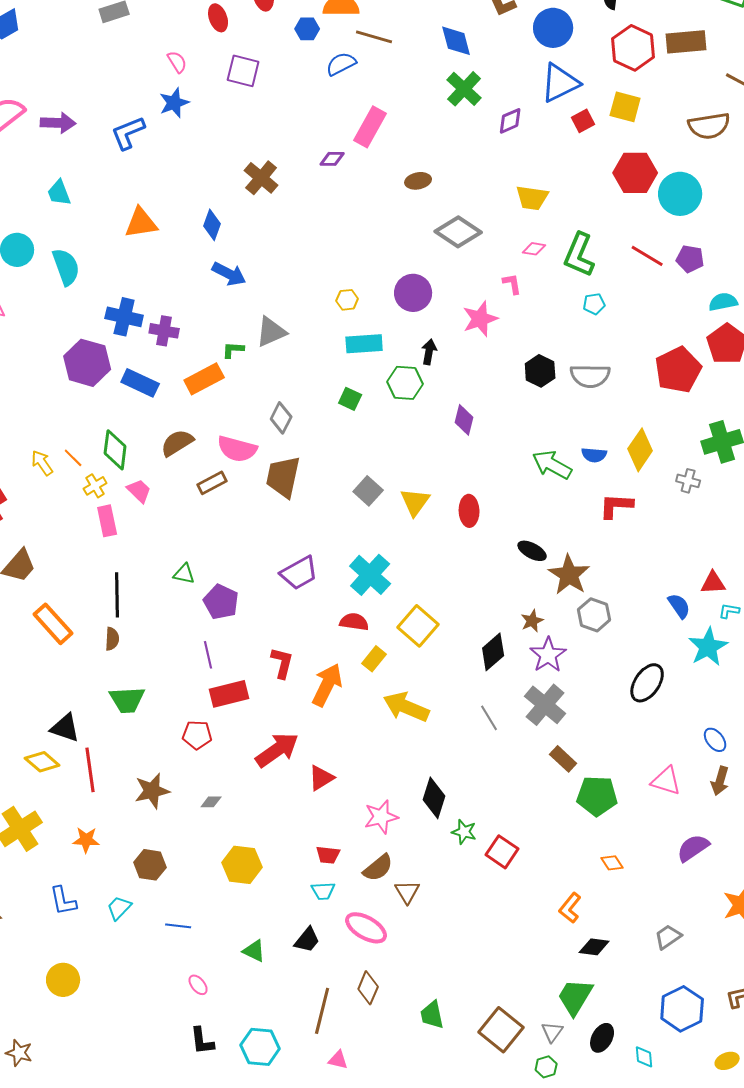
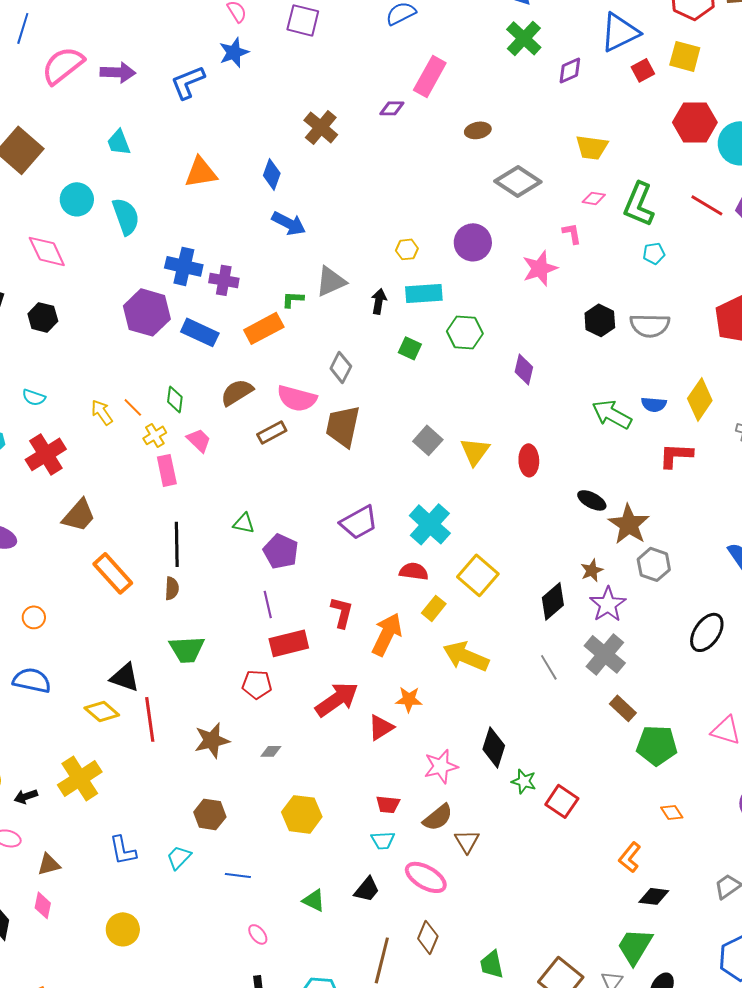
black arrow: (429, 352) -> (379, 301), moved
green diamond: (115, 450) -> (175, 399), size x0.7
orange star: (86, 840) -> (409, 699), moved

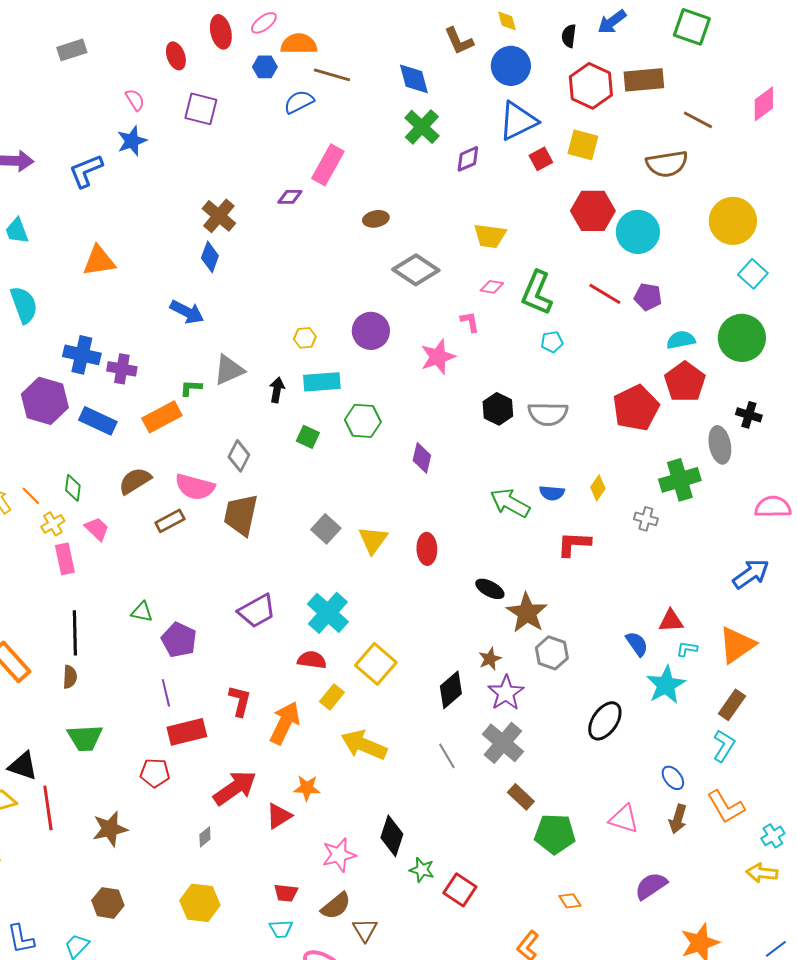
blue diamond: (272, 174) -> (210, 257), moved
yellow diamond: (700, 399) -> (598, 488), size x0.6
gray diamond: (271, 751) -> (205, 837), moved, turned -40

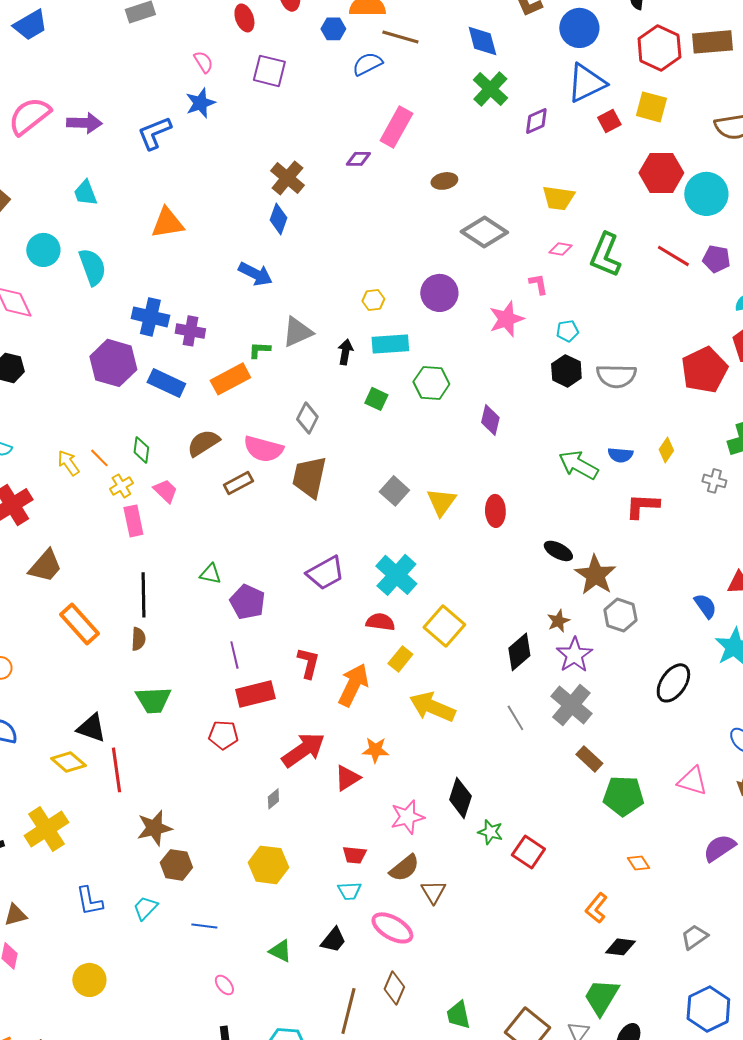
cyan pentagon: (552, 342) -> (567, 331), moved
brown star: (110, 829) -> (154, 828), moved

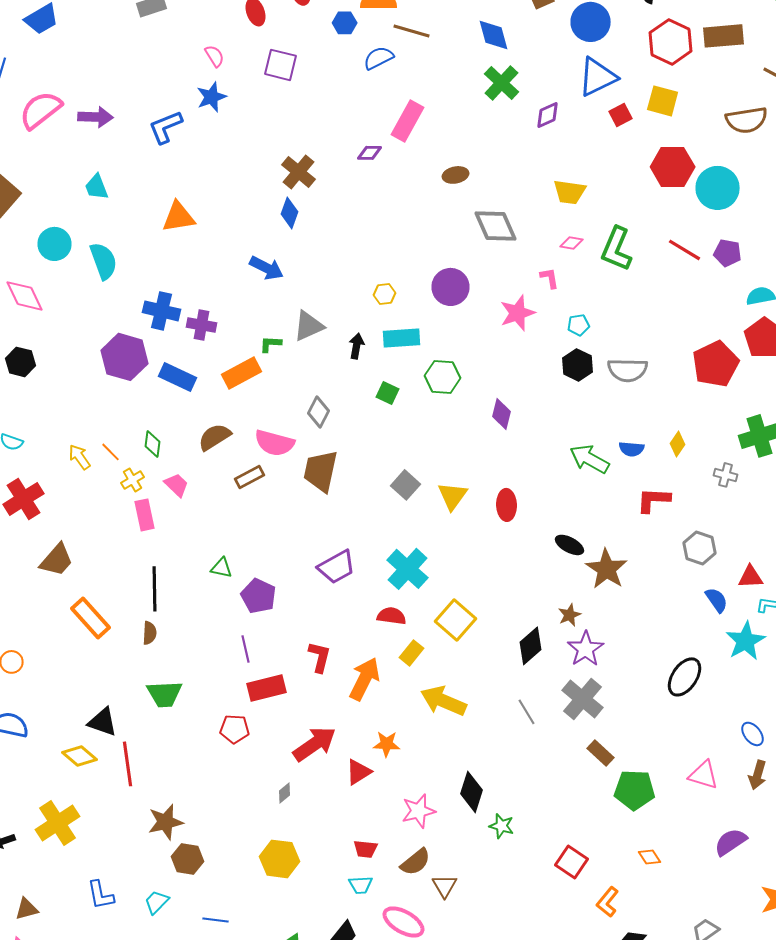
gray diamond: (484, 232) -> (496, 226), turned 33
gray hexagon: (620, 615) -> (700, 548), moved
red square: (528, 852) -> (572, 862), moved

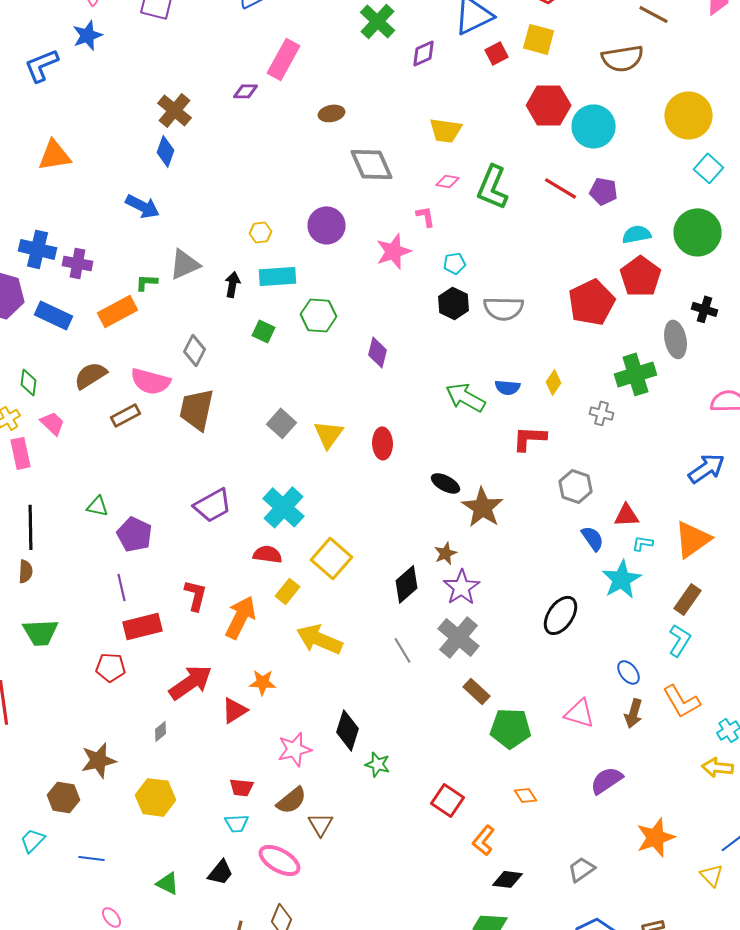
brown star: (166, 822) -> (98, 760), moved

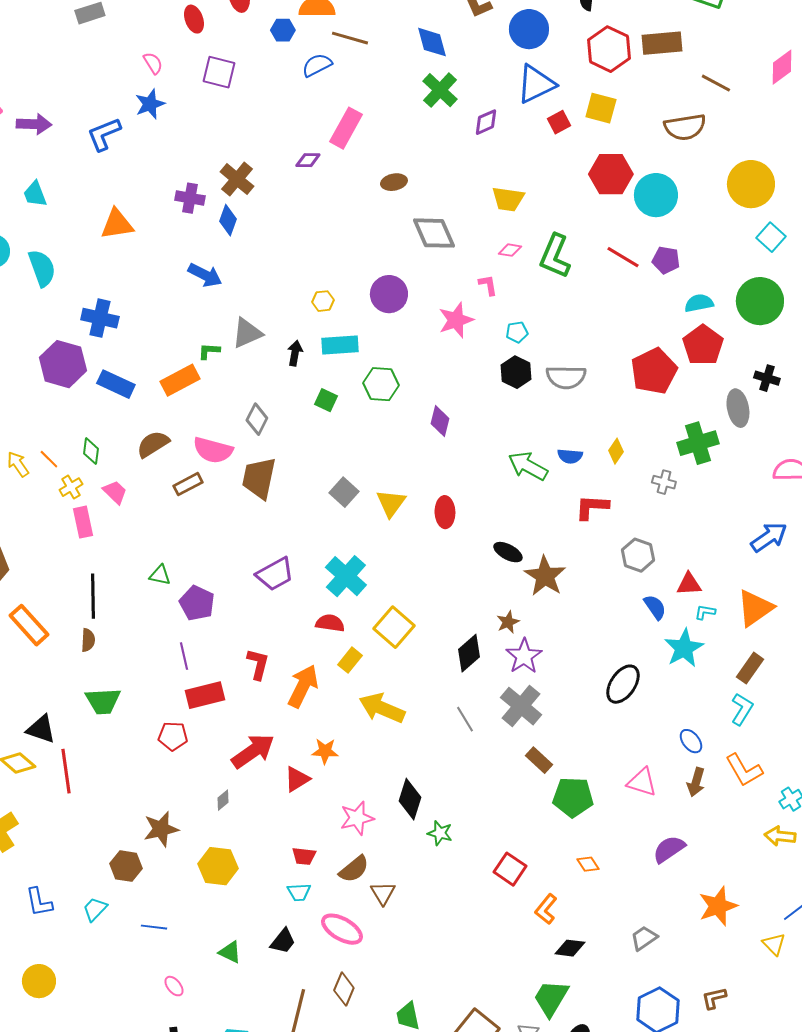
purple cross: (78, 263) -> (190, 198), moved

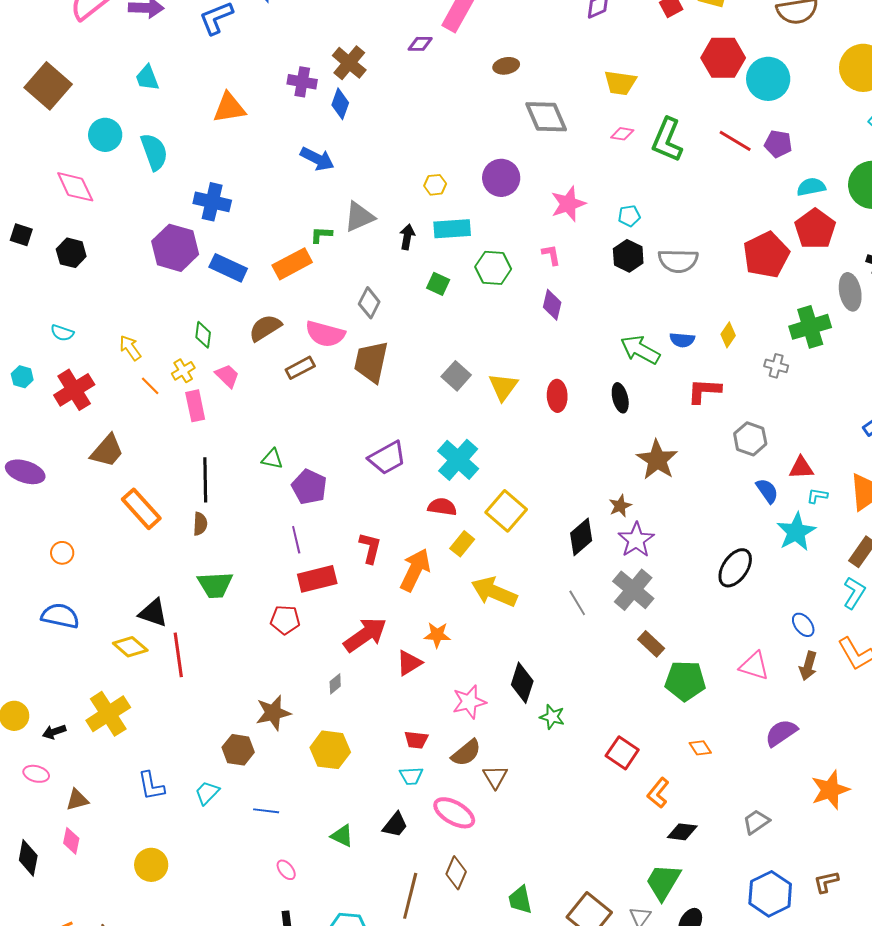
pink L-shape: (488, 285) -> (551, 255), moved
orange line: (49, 459) -> (150, 386), moved
black ellipse: (508, 552) -> (620, 398), moved, turned 48

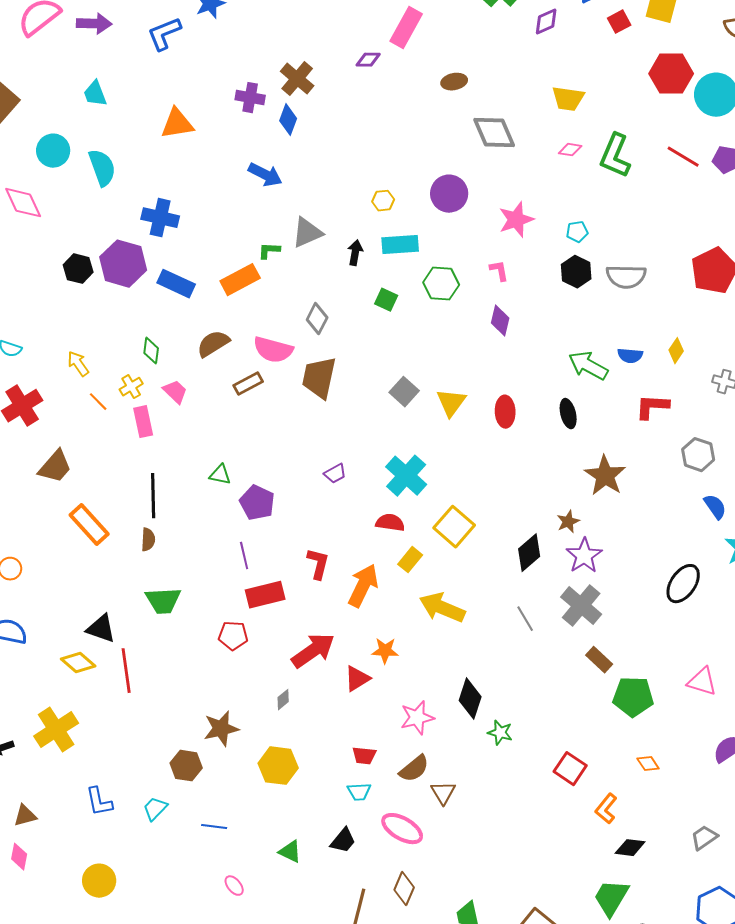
black hexagon: (71, 253) -> (78, 269), moved
purple trapezoid: (387, 458) -> (335, 474), size x0.6

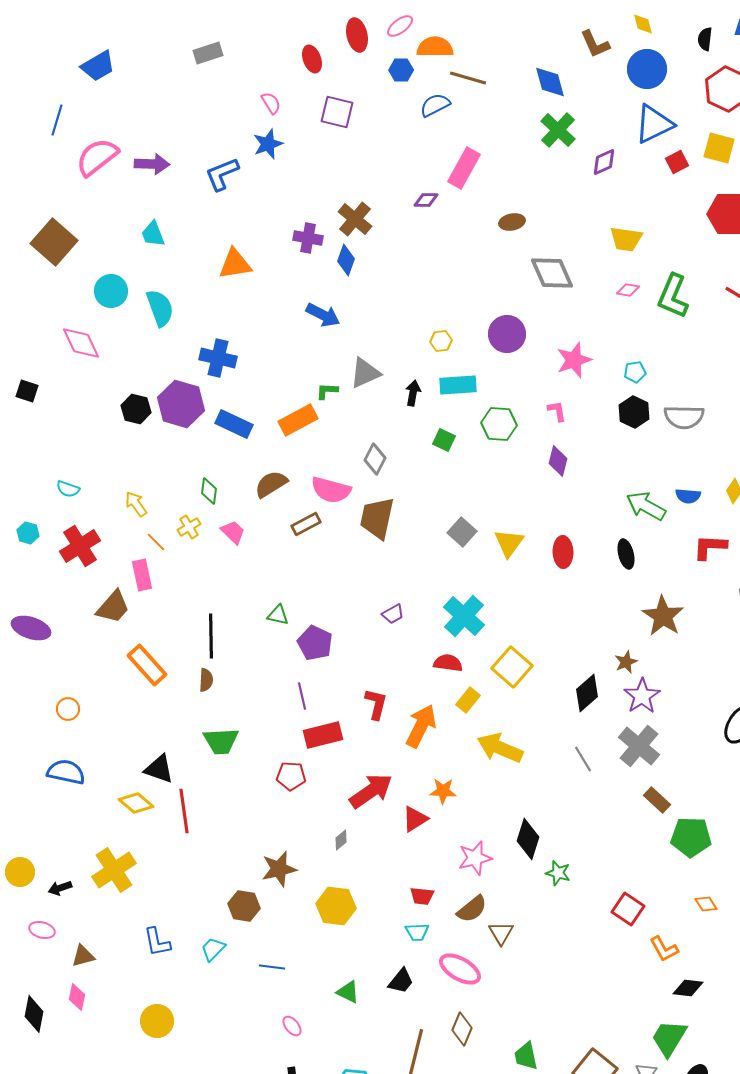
pink rectangle: (143, 422) -> (142, 575), moved
orange L-shape: (606, 809) -> (664, 949), turned -68

